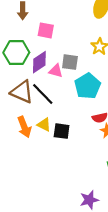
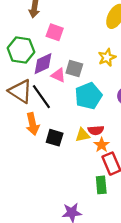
yellow triangle: (44, 125) -> (82, 135), moved, turned -48
orange arrow: (24, 127) -> (33, 124), moved

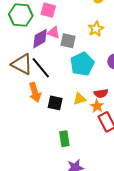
green hexagon: (21, 50) -> (21, 15), moved
pink triangle: (58, 75) -> (53, 33), moved
red semicircle: (96, 130) -> (101, 93), moved
green rectangle: (101, 185) -> (64, 139), moved

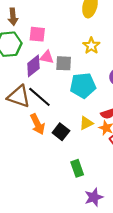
cyan pentagon: (82, 64) -> (83, 85), turned 30
black square: (55, 103) -> (61, 132), turned 35

